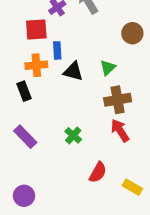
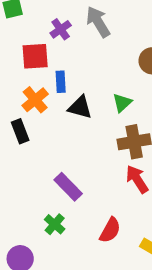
orange cross: (36, 65) -> (35, 100), turned -35
green cross: (73, 135) -> (55, 224), moved
purple rectangle: (25, 137) -> (68, 187), moved

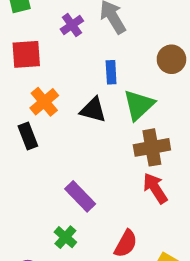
red square: (35, 56) -> (26, 54), moved
blue rectangle: (61, 82) -> (111, 72), moved
green triangle: (122, 103) -> (139, 105), size x1.5

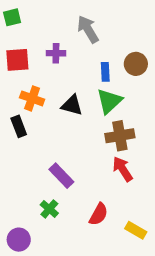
purple cross: (72, 25) -> (56, 53), moved, turned 36
blue rectangle: (111, 72) -> (105, 72), moved
orange cross: (44, 102) -> (32, 98), turned -30

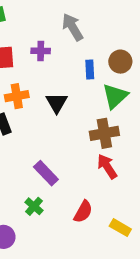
orange cross: (32, 98) -> (17, 96), turned -30
green triangle: (109, 101) -> (115, 96), moved
black triangle: (72, 105) -> (57, 103), turned 45

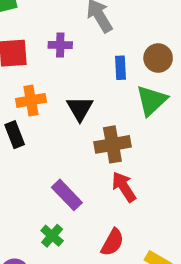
brown cross: (104, 133) -> (112, 144), moved
red arrow: (107, 166) -> (124, 187), moved

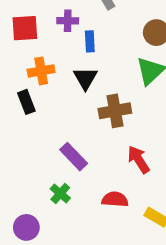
blue rectangle: (121, 68) -> (90, 41), moved
red arrow: (124, 187) -> (139, 160), moved
red semicircle: (112, 242) -> (115, 199), turned -115

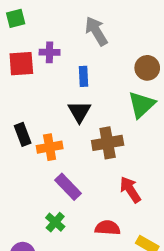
purple cross: (68, 21) -> (50, 52), moved
orange cross: (41, 71) -> (50, 147), moved

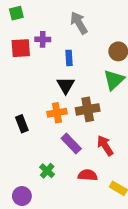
black rectangle: (23, 134) -> (22, 124), moved
orange cross: (50, 147) -> (57, 113), moved
purple rectangle: (68, 187) -> (71, 143), moved

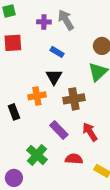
purple cross: (43, 39) -> (44, 22), moved
blue rectangle: (69, 58) -> (57, 52), turned -56
orange cross: (57, 113) -> (37, 96), moved
green cross: (47, 171) -> (37, 155), size x1.5

